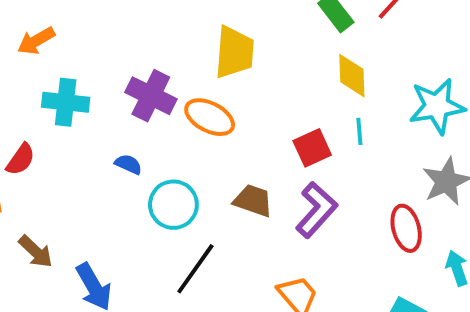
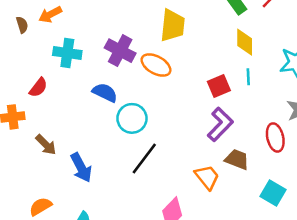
blue semicircle: (128, 164) -> (105, 93), size x1.5
brown trapezoid: (253, 201) -> (237, 159), moved

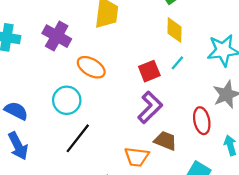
orange ellipse: (156, 65) -> (91, 67), moved
cyan line: (248, 77) -> (177, 63), turned 42
blue semicircle: (105, 93) -> (16, 111), moved
orange trapezoid: (207, 177) -> (137, 157), turned 135

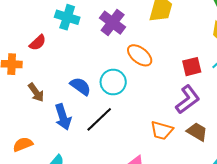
blue semicircle: (16, 111) -> (80, 86), moved
black line: (78, 138) -> (99, 119), moved
orange trapezoid: (137, 157) -> (162, 130), moved

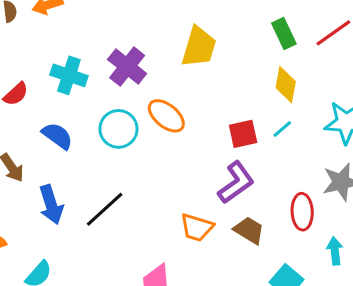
cyan cross: (67, 17) -> (69, 75), moved
cyan circle: (113, 82) -> (118, 129), moved
blue semicircle: (80, 86) -> (57, 136), moved

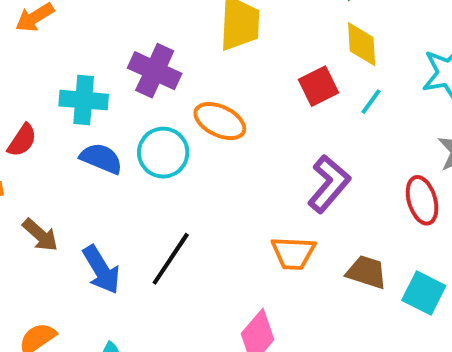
red square: (243, 134) -> (318, 86), moved
blue semicircle: (57, 136) -> (101, 158), moved
brown trapezoid: (249, 230) -> (367, 272), moved

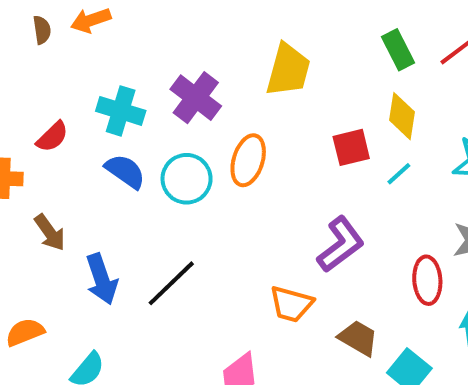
orange ellipse: (220, 121) -> (248, 160), turned 69

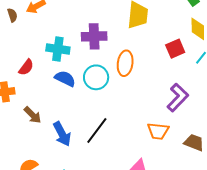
purple cross: (196, 98) -> (94, 36), turned -30

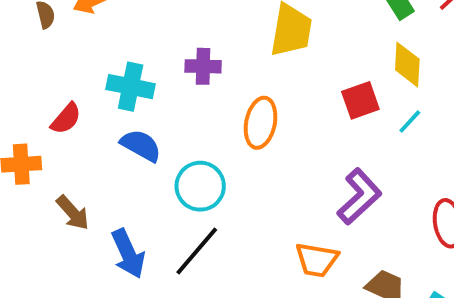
purple cross: (94, 36) -> (203, 66), size x0.7
cyan circle: (96, 77) -> (200, 186), moved

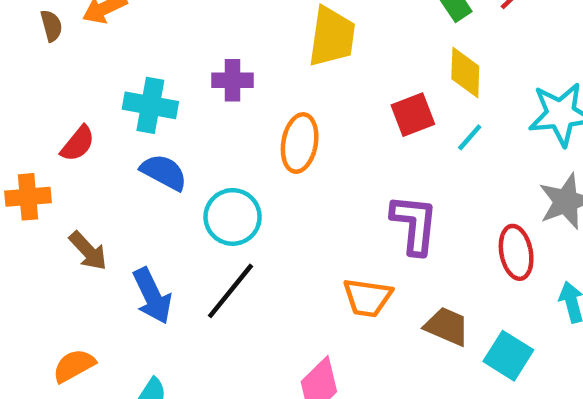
purple L-shape: (359, 197) -> (414, 224), turned -40

